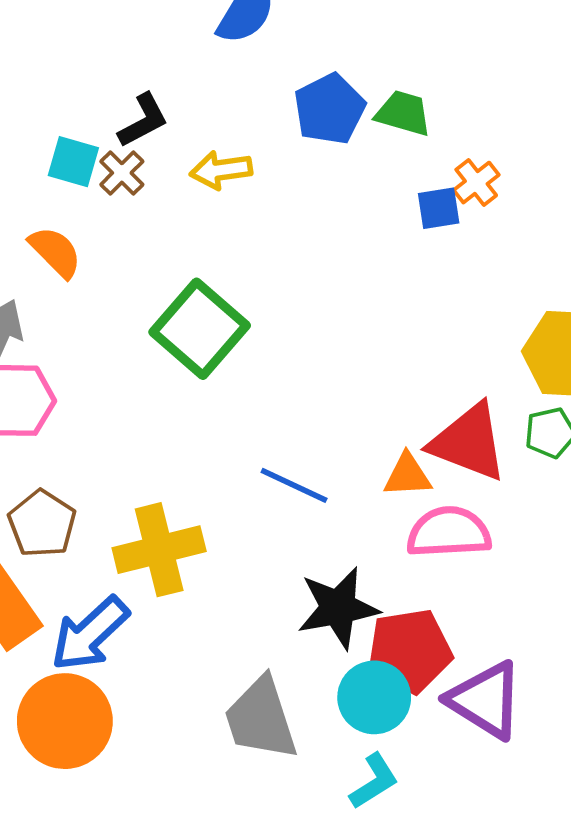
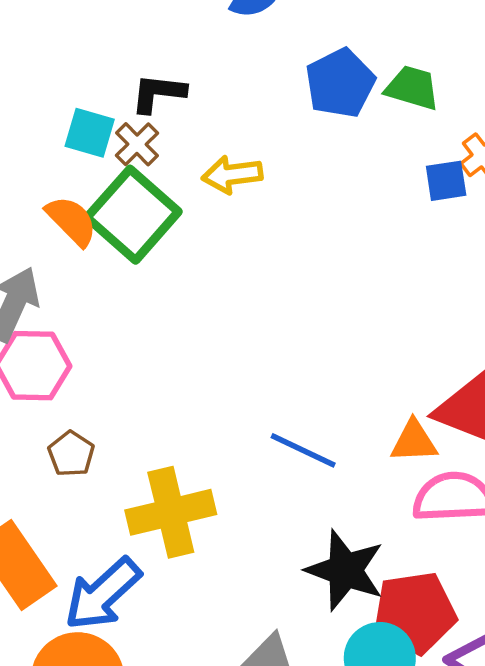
black L-shape: (143, 120) -> (158, 93), turned -146
yellow arrow: (221, 170) -> (232, 175), moved
green square: (200, 329) -> (133, 215), moved
brown pentagon: (42, 524) -> (71, 454), moved, size x0.7
black star: (338, 608) -> (345, 570), turned 30

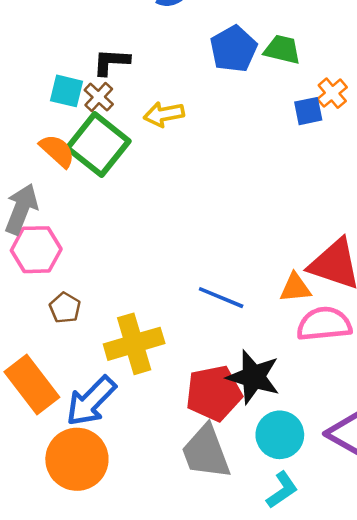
red pentagon: (415, 613) -> (214, 393), moved

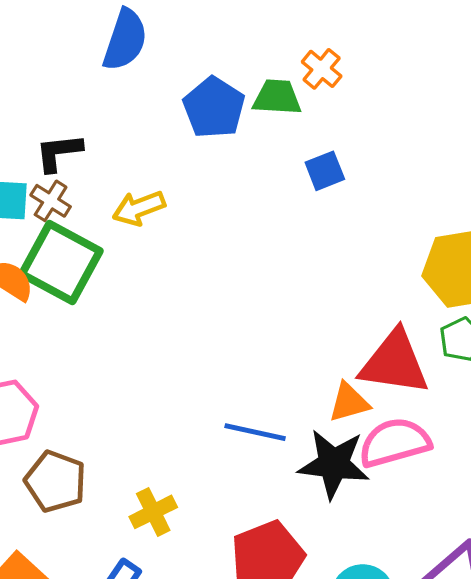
orange cross: (332, 93) -> (322, 69), moved
brown pentagon: (65, 308) -> (55, 481), size x1.5
yellow cross: (134, 344) -> (153, 512), size x0.6
black star: (253, 377) -> (334, 464), moved

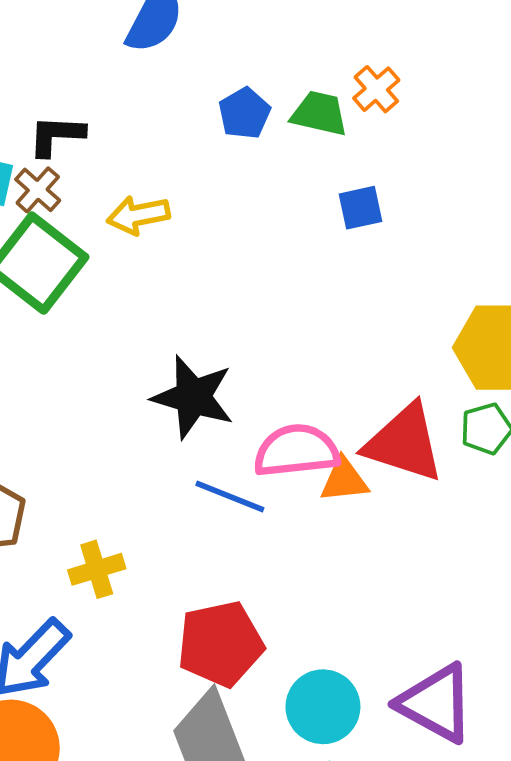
blue pentagon: (214, 108) -> (244, 113), size x0.7
pink semicircle: (395, 443) -> (296, 451), moved
black star: (334, 464) -> (193, 397), moved

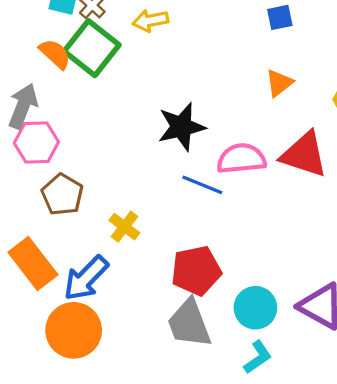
black star: (193, 397) -> (181, 127), turned -30
orange triangle: (344, 480) -> (279, 83), moved, turned -32
yellow cross: (97, 569) -> (124, 227), turned -36

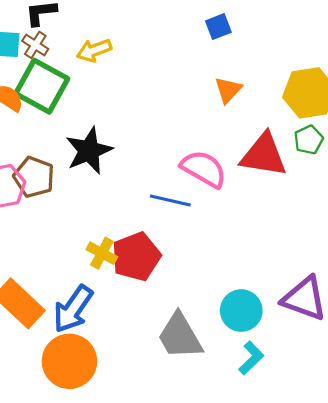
black star: (181, 127) -> (89, 151), moved
pink semicircle: (241, 159) -> (204, 169), turned 45
brown pentagon: (62, 195) -> (34, 177), moved
red pentagon: (196, 271) -> (136, 257), moved

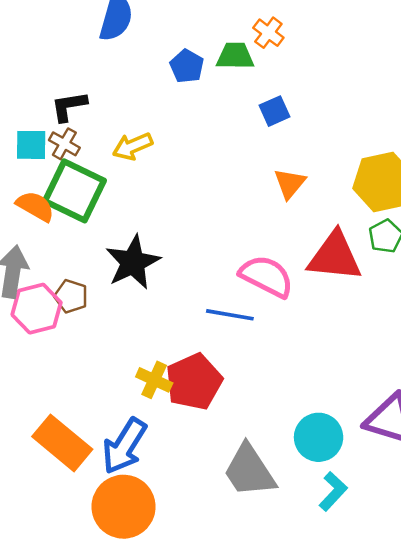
brown pentagon: (34, 177) -> (71, 296), size x0.7

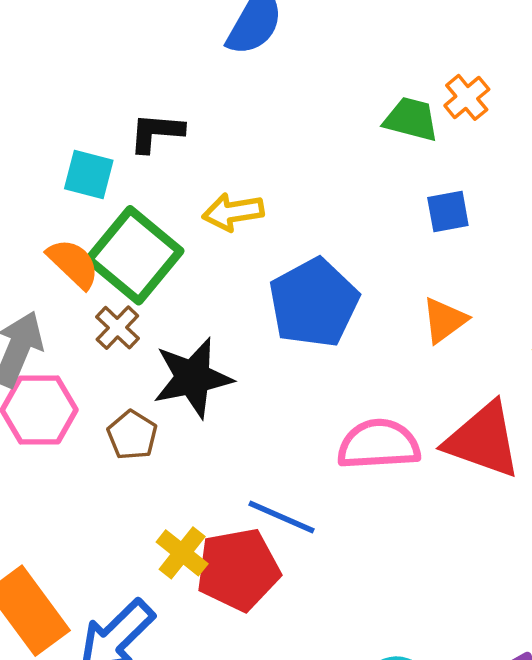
blue pentagon: (187, 66) -> (314, 303), moved, size x1.8
brown cross: (64, 144) -> (117, 328), moved
pink semicircle: (266, 276) -> (379, 444), turned -44
brown pentagon: (71, 296) -> (132, 435), moved
blue line: (230, 315) -> (282, 517), moved

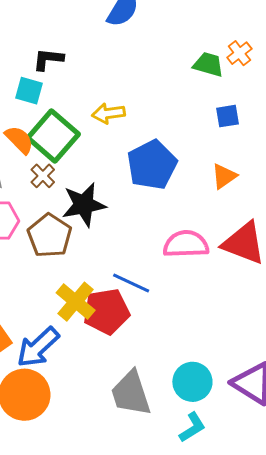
black L-shape: (156, 133) -> (48, 59), moved
brown pentagon: (132, 435) -> (50, 236), size x1.6
yellow cross: (182, 553) -> (76, 302), size x1.4

